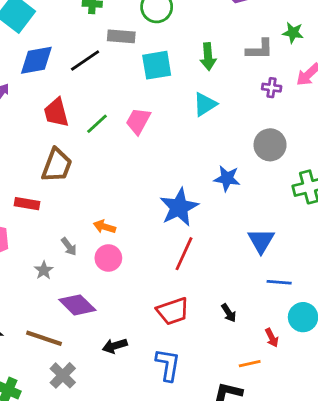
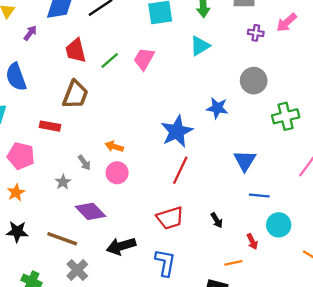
black arrow: (115, 346) -> (121, 246), size x1.4

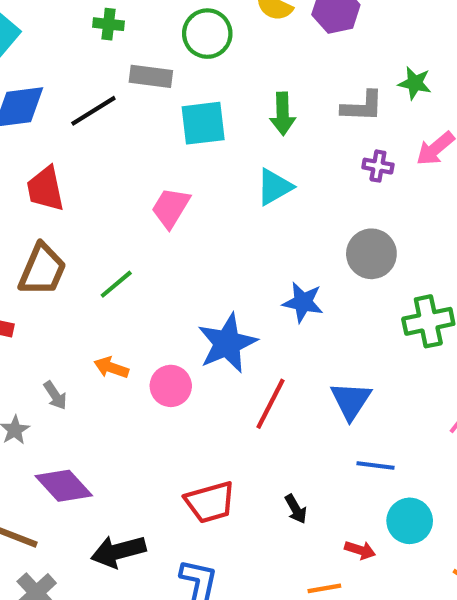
green line: (110, 61) -> (116, 284), moved
red line: (180, 170) -> (270, 404), moved
pink circle: (117, 173) -> (171, 386), moved
red arrow: (252, 242) -> (360, 550), turned -49

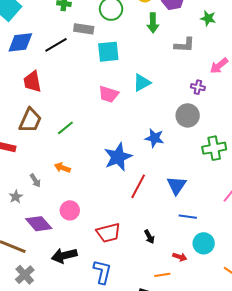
green star: (415, 83) -> (208, 18), moved
green arrow: (283, 114) -> (153, 23), moved
purple cross: (378, 166) -> (198, 87), moved
pink trapezoid: (171, 208) -> (109, 94), moved, turned -105
pink circle: (171, 386) -> (70, 210), moved

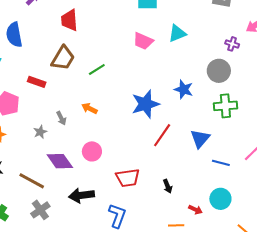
green cross: (214, 148) -> (225, 106), moved
blue line: (188, 217) -> (221, 163), moved

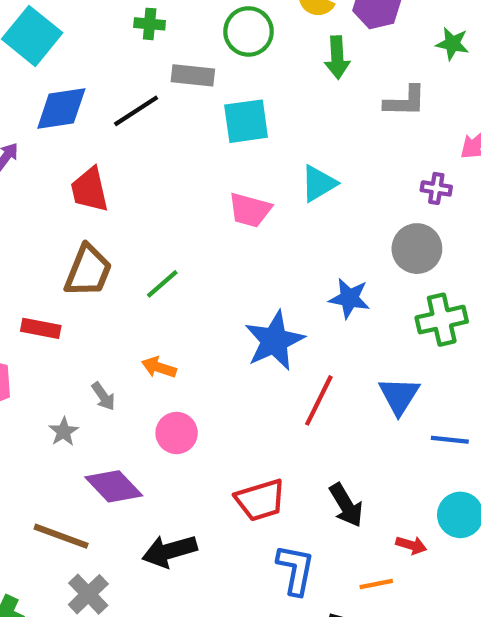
pink circle: (92, 151) -> (177, 433), moved
black arrow: (168, 186) -> (346, 505), size x1.5
blue L-shape: (117, 216) -> (296, 570), moved

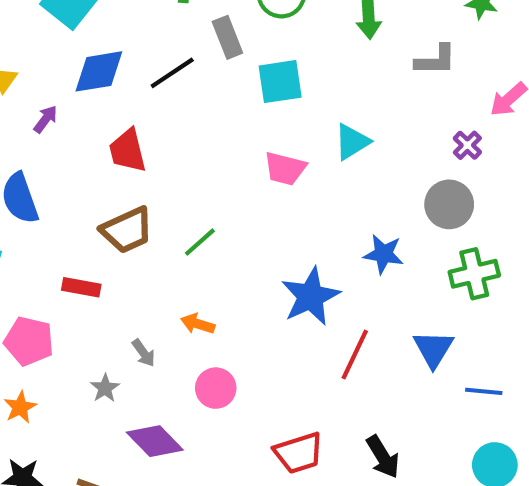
gray rectangle: (193, 75) -> (227, 37), turned 63
purple cross: (436, 188) -> (467, 145), turned 36
brown trapezoid: (88, 271) -> (127, 230), turned 44

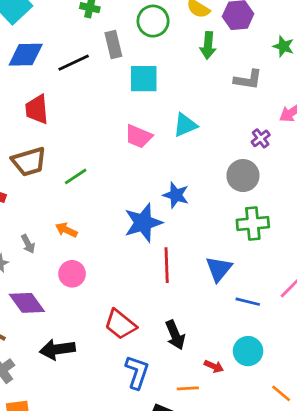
blue star: (384, 254) -> (176, 195), moved
red line: (355, 354) -> (167, 265), turned -36
red trapezoid: (299, 453) -> (120, 324), turned 48

